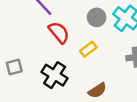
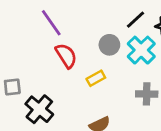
black cross: (55, 75) -> (39, 109), moved

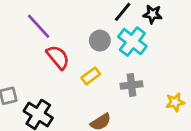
gray cross: (147, 94) -> (132, 85), moved

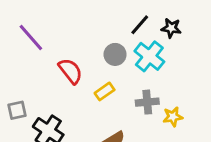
purple line: (39, 26) -> (31, 38), moved
yellow star: (175, 102) -> (173, 117), moved

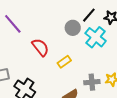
gray circle: (115, 54) -> (73, 28), moved
gray cross: (147, 102) -> (92, 82), moved

